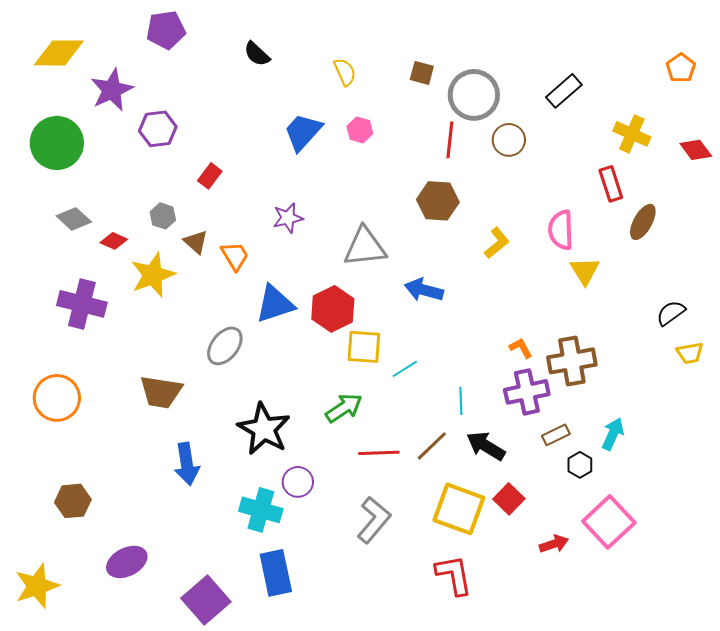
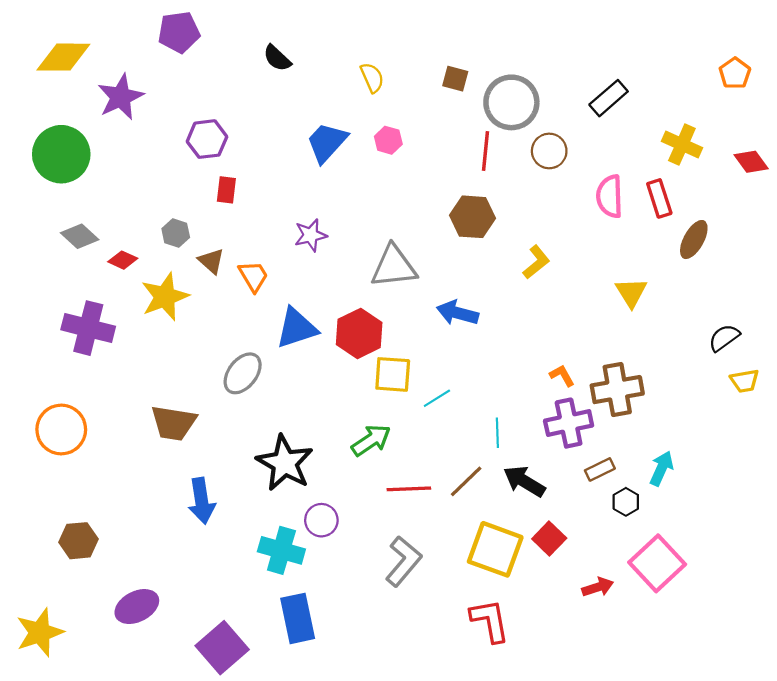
purple hexagon: (158, 129) -> (207, 139), moved
red rectangle: (210, 176) -> (226, 190), turned -30
pink semicircle: (561, 230) -> (610, 196), moved

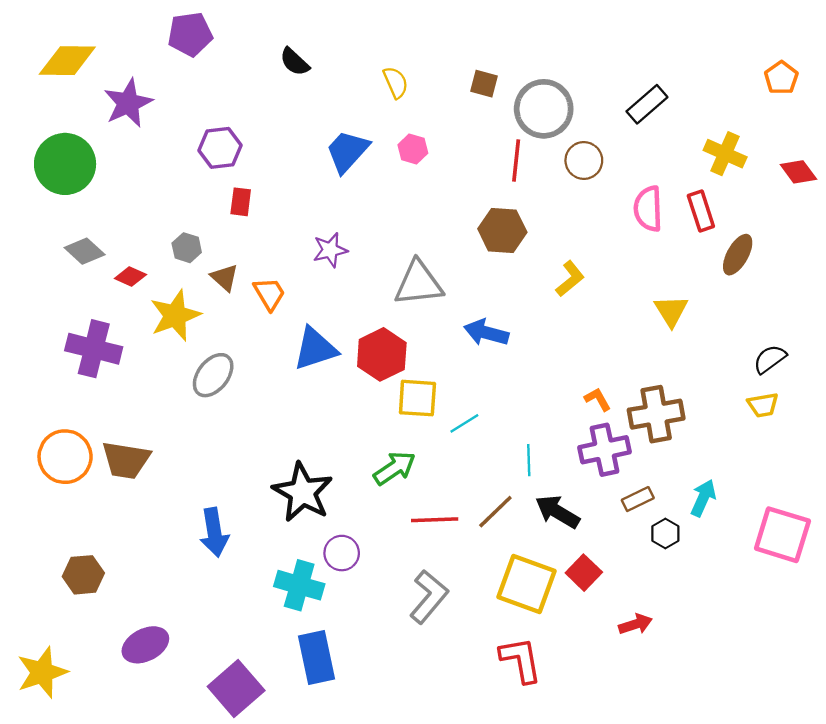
gray ellipse: (243, 373) -> (213, 375), moved
yellow trapezoid: (745, 381) -> (763, 405), moved
brown trapezoid: (174, 423) -> (126, 460), moved
pink square: (657, 563) -> (782, 535), moved, turned -30

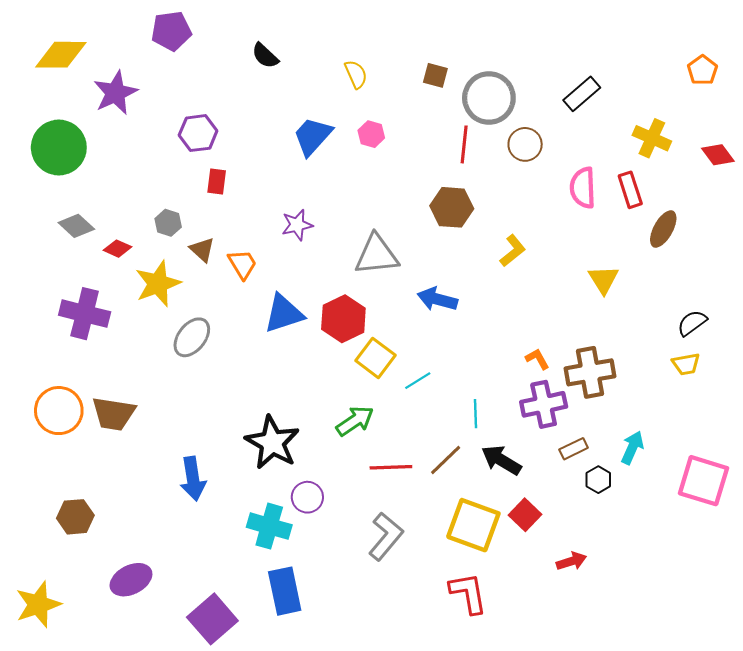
yellow square: (417, 398) -> (375, 358), turned 33

